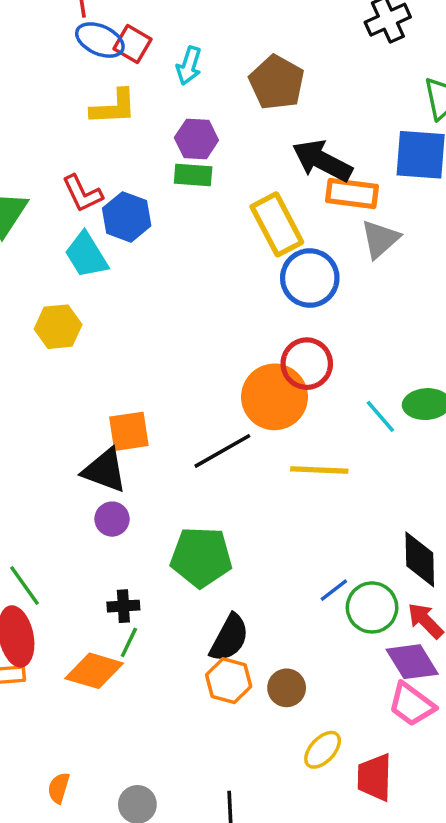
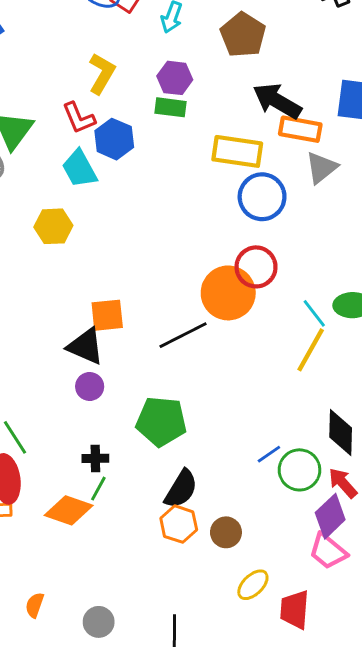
yellow L-shape: (114, 107) -> (102, 74), moved, turned -60
yellow rectangle: (277, 224) -> (237, 151), turned -57
yellow line: (319, 470) -> (311, 350), moved, turned -66
purple diamond: (412, 662) -> (330, 516), turned 75

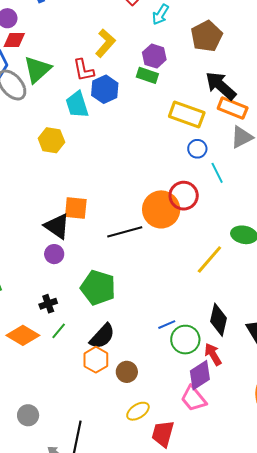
blue circle: (262, 197) -> (197, 149), size x0.6
cyan line: (314, 313) -> (217, 173), moved
black cross: (95, 458) -> (48, 304), turned -30
green line: (98, 489) -> (59, 331), moved

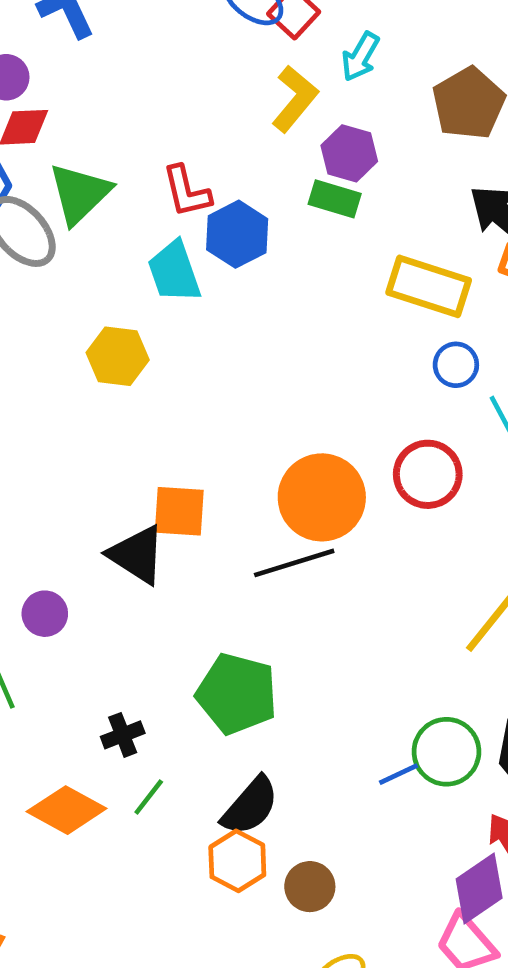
yellow L-shape: (105, 43) -> (295, 99), moved
orange circle: (161, 209) -> (322, 497), moved
purple circle: (54, 254) -> (45, 614), moved
green circle: (185, 340) -> (446, 752), moved

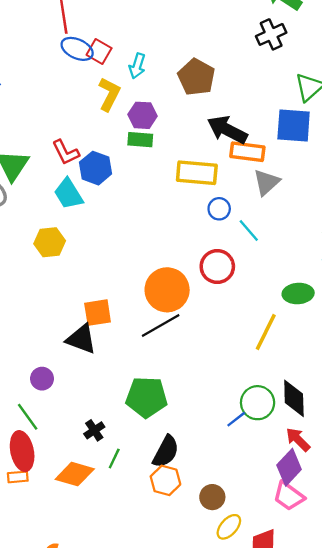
brown circle: (310, 887) -> (212, 497), moved

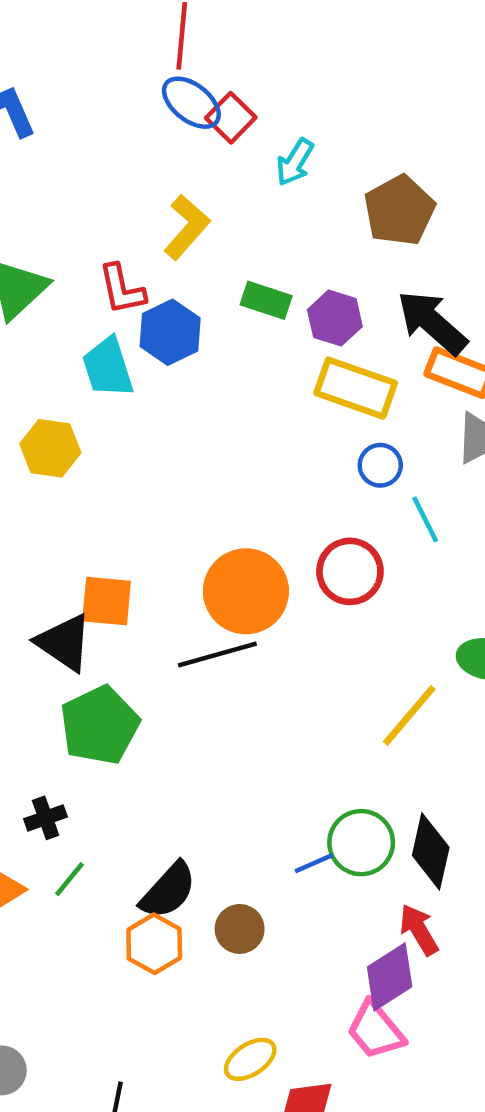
yellow L-shape: (109, 94) -> (187, 227), moved
purple hexagon: (142, 115) -> (335, 318), moved
green pentagon: (147, 397) -> (100, 725), moved, turned 30
brown circle: (212, 497) -> (240, 929), moved

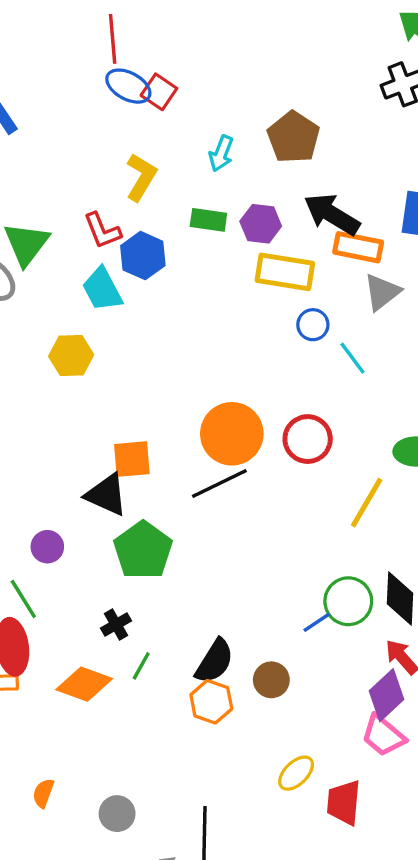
cyan arrow: (295, 162) -> (221, 153), moved
red circle: (350, 571) -> (308, 439), moved

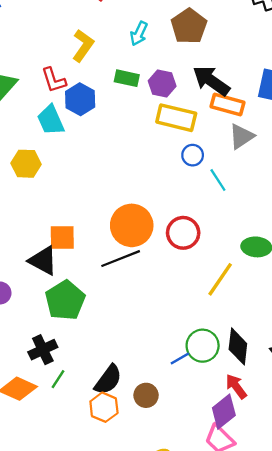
black cross: (116, 625) -> (43, 350), size x1.4

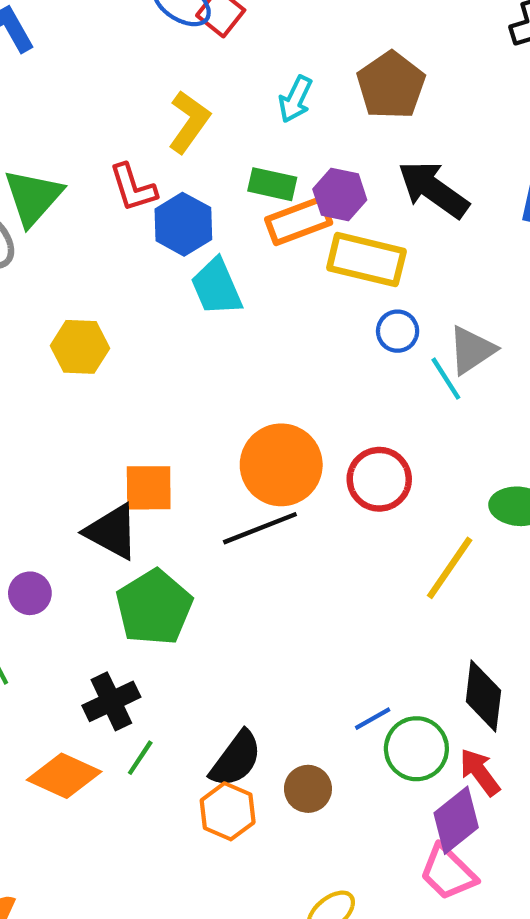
orange rectangle: (227, 105) -> (299, 221), moved, turned -36
cyan trapezoid: (51, 120) -> (217, 287), moved
gray triangle: (241, 136) -> (472, 350), moved
green circle: (203, 346) -> (416, 749), moved

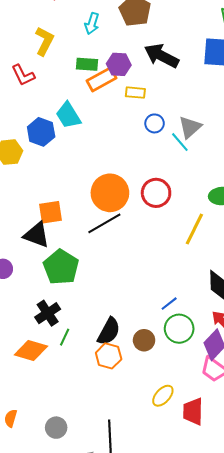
blue hexagon: (183, 224) -> (41, 132), moved
yellow rectangle: (366, 260) -> (135, 93), size x0.6
green circle: (416, 749) -> (179, 329), moved

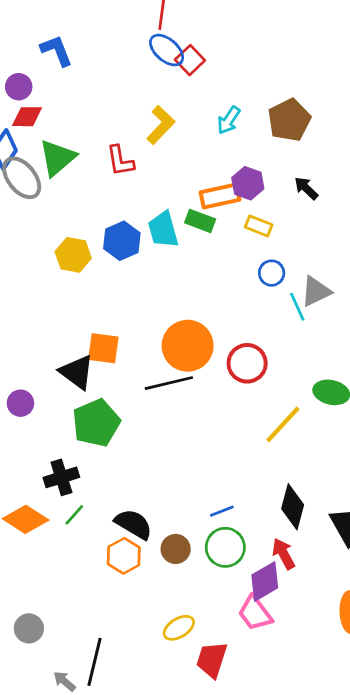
black arrow: (161, 56) -> (306, 188), size x0.6
green rectangle: (87, 64) -> (200, 221), moved
black semicircle: (109, 331) -> (134, 524), turned -104

